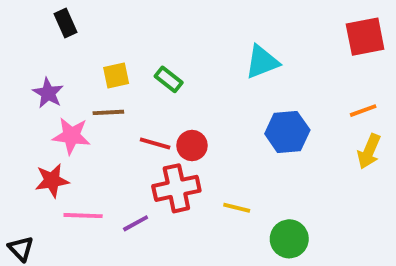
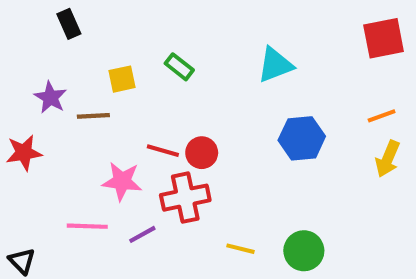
green rectangle: (169, 79) -> (179, 67), moved
brown line: (108, 112) -> (93, 116), moved
pink star: (71, 136) -> (122, 181), moved
red star: (52, 181) -> (24, 153), moved
yellow line: (237, 208) -> (241, 249), moved

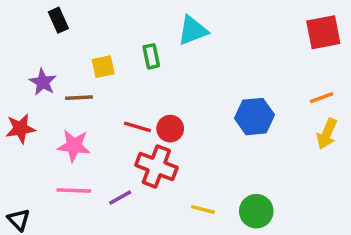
cyan triangle: (275, 65) -> (193, 30), moved
green rectangle: (179, 67) -> (151, 56), turned 40
pink star: (122, 181) -> (74, 146), moved
red cross: (185, 198) -> (156, 166), turned 33

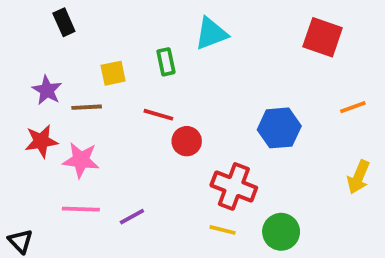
red square: (323, 32) -> (323, 37), moved, turned 30
red line: (137, 127) -> (158, 115), moved
red star: (20, 129) -> (41, 141), moved
yellow arrow: (327, 134) -> (358, 177), moved
red cross: (156, 166) -> (234, 186), moved

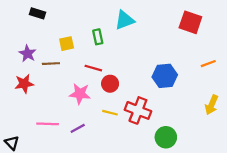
black rectangle: (64, 22) -> (38, 13), turned -48
pink star: (81, 160) -> (80, 94), moved
yellow line: (223, 230) -> (110, 113), moved

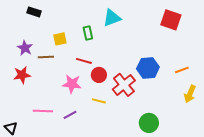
orange line: (208, 64) -> (182, 70), moved
red cross: (138, 110) -> (124, 85), moved, turned 30

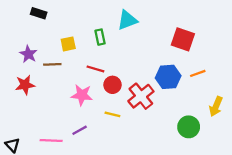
red square: (171, 20) -> (183, 39), moved
orange line: (182, 70) -> (198, 73), moved
pink line: (43, 111) -> (51, 140), moved
green circle: (149, 123) -> (189, 127), moved

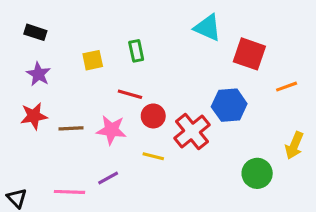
black rectangle: (39, 13) -> (35, 32), moved
cyan triangle: (127, 20) -> (207, 28), moved, turned 45
brown line: (52, 64) -> (71, 128), moved
orange line: (198, 73) -> (287, 87), moved

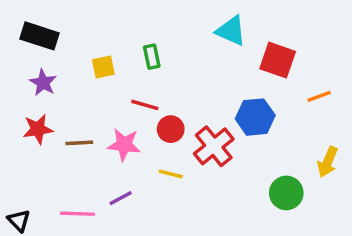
black rectangle: (35, 32) -> (40, 36), size x1.5

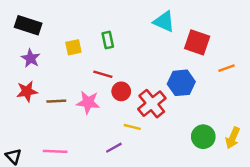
yellow arrow: (328, 162) -> (233, 138), moved
yellow line: (171, 174) -> (132, 127), moved
purple line: (121, 198) -> (114, 148), moved

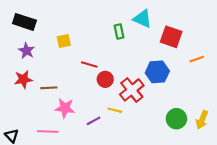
green rectangle: (108, 40) -> (119, 32), moved
pink star: (88, 102) -> (65, 108), moved
purple line: (114, 148) -> (94, 121), moved

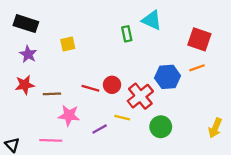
red square: (171, 37) -> (199, 39), moved
orange line: (197, 59) -> (197, 68), moved
red line: (89, 64) -> (90, 88), moved
green circle: (176, 119) -> (161, 127), moved

